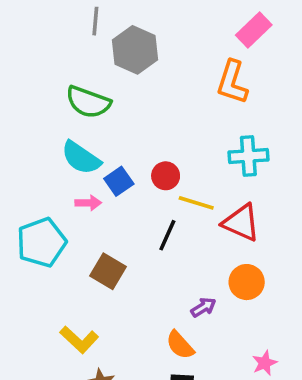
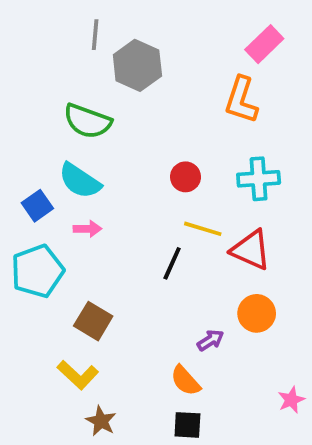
red circle: (166, 176) -> (185, 177), moved
blue square: (119, 181) -> (37, 206), moved
brown square: (108, 271) -> (93, 321), moved
pink star: (265, 363) -> (291, 400), moved

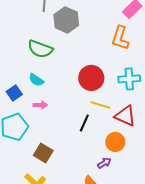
red circle: (185, 177) -> (91, 78), size x1.6
cyan semicircle: (80, 181) -> (36, 80), size x0.7
orange circle: (257, 313) -> (115, 142), moved

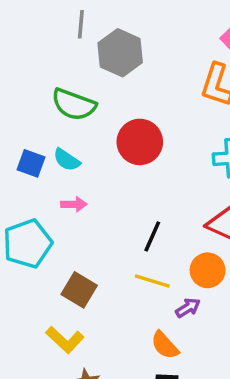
red circle: (91, 78) -> (140, 142), moved
blue square: (14, 93) -> (31, 163), moved, turned -35
yellow line: (100, 105) -> (152, 281), moved

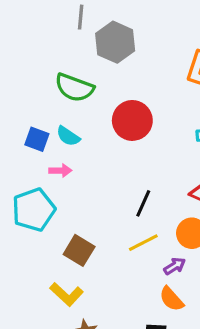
pink arrow: (74, 204) -> (60, 171), moved
yellow line: (152, 281) -> (143, 243), turned -44
orange semicircle: (165, 345) -> (171, 299), moved

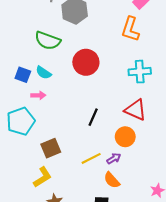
yellow line: (143, 243) -> (91, 158), moved
brown square: (79, 250) -> (51, 148), turned 36
yellow L-shape: (67, 294) -> (42, 177), turned -75

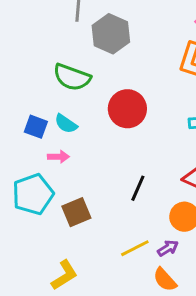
brown square: (51, 148) -> (76, 212), moved

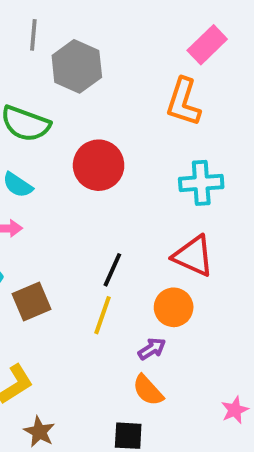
yellow line: (135, 248) -> (102, 315), moved, turned -44

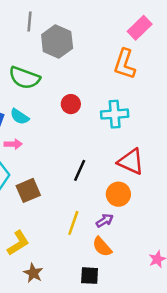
red circle: (99, 165) -> (71, 104), size x0.6
cyan cross: (201, 183) -> (115, 114), moved
yellow line: (102, 315) -> (73, 223), moved

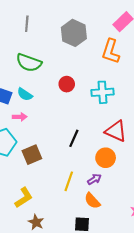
gray line: (29, 21) -> (27, 24), moved
gray hexagon: (57, 41) -> (74, 33), moved

